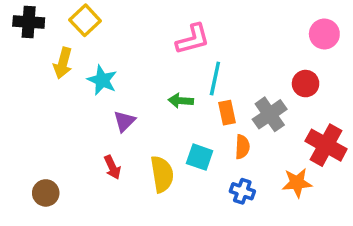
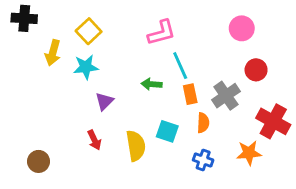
yellow square: (85, 20) -> (89, 31), moved
pink circle: (324, 34) -> (242, 28), moved
cyan line: (215, 78) -> (180, 66), turned -36
cyan star: (102, 80) -> (86, 67), turned -30

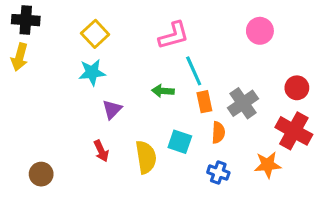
yellow arrow: (53, 53) -> (20, 57), moved
red circle: (256, 70) -> (297, 88), moved

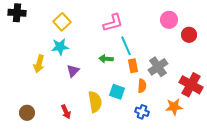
yellow arrow: (20, 57) -> (39, 64), moved
red circle: (297, 88) -> (189, 35), moved
red arrow: (101, 151) -> (66, 112), moved

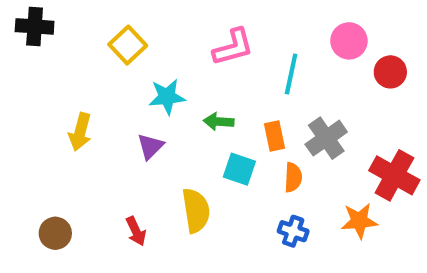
cyan line: (126, 46) -> (291, 74), moved, turned 36
cyan star: (60, 47) -> (167, 97), moved
cyan square: (117, 92) -> (239, 169), moved

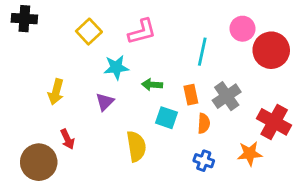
pink L-shape: (233, 47) -> (142, 32), moved
red circle: (390, 72) -> (271, 50), size x1.6
red arrow: (136, 231) -> (67, 139), moved
brown circle: (55, 233) -> (39, 162), size x1.6

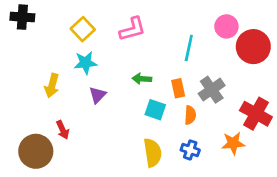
cyan star: (116, 67) -> (85, 63), moved
yellow semicircle: (136, 146) -> (153, 153), moved

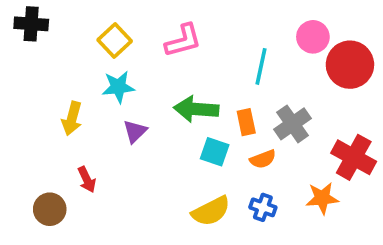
green arrow: (142, 79) -> (196, 109), size x1.6
orange semicircle: (190, 115) -> (263, 159), turned 66
brown circle: (36, 151) -> (50, 209), size x0.7
yellow semicircle: (153, 153) -> (211, 211), turned 72

